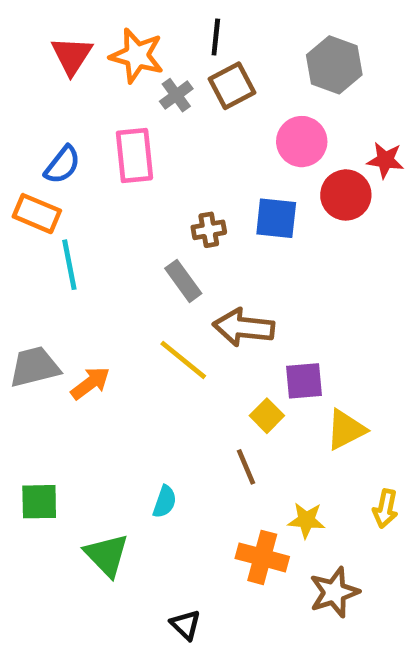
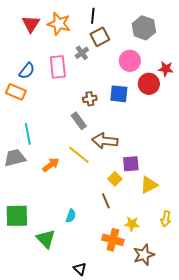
gray cross: (176, 95) -> (82, 53), moved
cyan line: (69, 265) -> (28, 134), moved
orange arrow: (90, 383) -> (51, 165), moved
green square: (39, 502) -> (17, 216), size x1.4

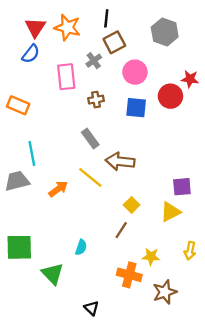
pink circle: (130, 61) -> (135, 72), moved
blue semicircle: (27, 71) -> (31, 54), moved
brown cross: (90, 99) -> (96, 100), moved
purple square: (131, 164) -> (182, 187), moved
brown line: (106, 201) -> (121, 230), turned 56

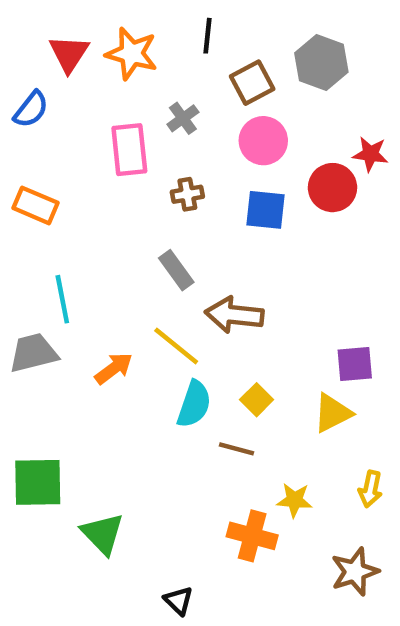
brown square: (114, 42) -> (252, 83), moved
blue semicircle: (31, 54) -> (31, 109), moved
brown line: (121, 230) -> (236, 449), turned 72
cyan semicircle: (81, 247) -> (194, 404), moved, size x1.5
brown star: (165, 292) -> (355, 572), moved

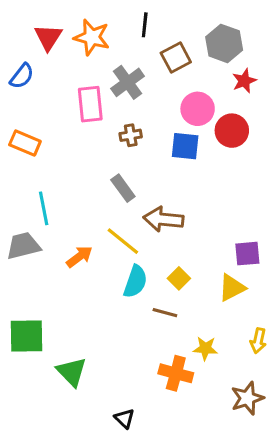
gray cross: (183, 118) -> (128, 82), size x1.5
pink circle: (263, 141) -> (198, 109), moved
red star: (370, 154) -> (244, 81), moved, turned -30

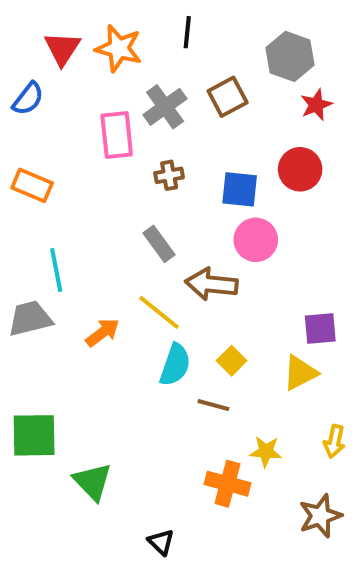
brown square: (176, 57) -> (228, 97), moved
pink circle: (198, 109) -> (256, 240), moved

